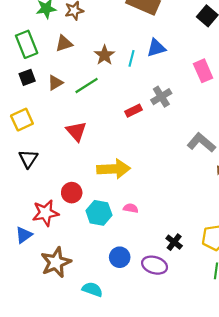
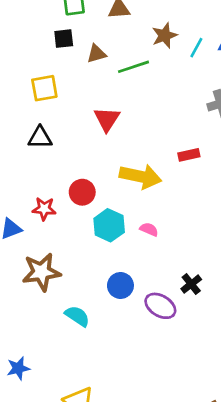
red rectangle: (134, 111) -> (189, 155), moved
black triangle: (28, 159) -> (40, 138), turned 42
red star: (45, 213) -> (44, 209), size x0.7

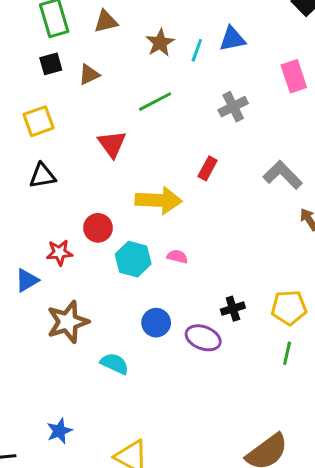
green line: (133, 67) -> (155, 102), moved
red rectangle: (189, 155) -> (208, 168), turned -40
black cross: (191, 284) -> (233, 309), turned 30

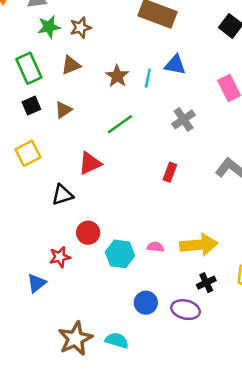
blue triangle: (232, 39) -> (175, 65), turned 30
red triangle: (112, 144) -> (90, 163), turned 50
black triangle: (42, 176) -> (63, 195), moved
yellow arrow: (159, 200) -> (199, 245), moved
brown star: (68, 322) -> (75, 339), moved

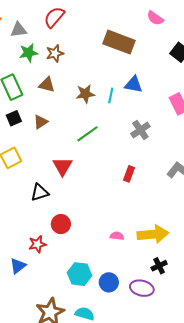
brown triangle: (71, 65) -> (47, 85), turned 36
brown star: (117, 76) -> (85, 94), turned 30
red triangle: (90, 163) -> (62, 166), turned -35
cyan hexagon: (120, 254) -> (79, 274), moved

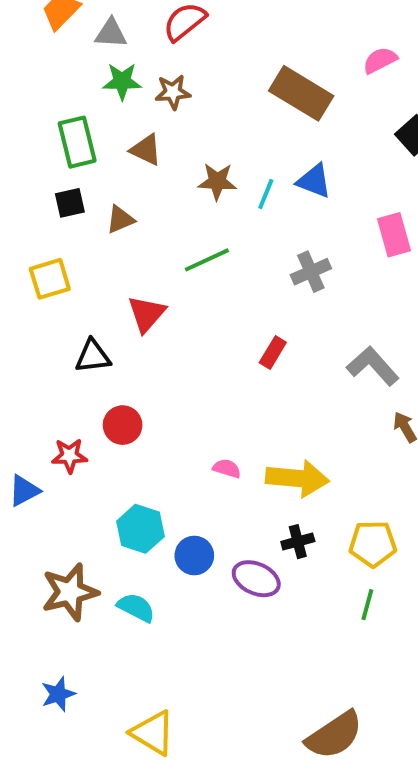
pink semicircle: (155, 18) -> (380, 60), turned 108

